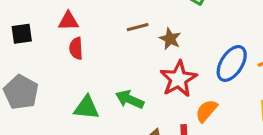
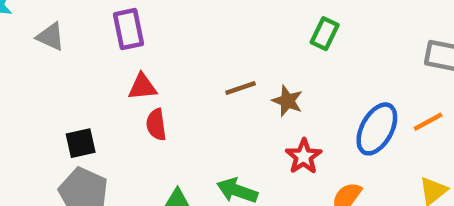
black square: (22, 34) -> (81, 143), moved
red star: (178, 79) -> (304, 156), size x0.7

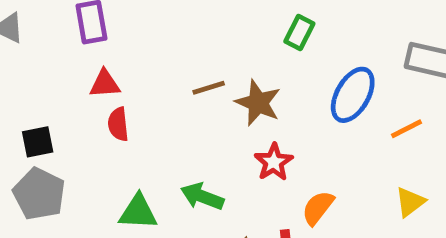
brown star: (287, 101) -> (258, 103), size x1.4
blue ellipse: (377, 129) -> (353, 95), moved

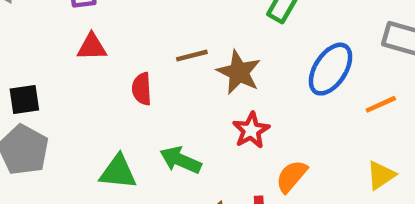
red semicircle: (118, 124) -> (142, 89), moved

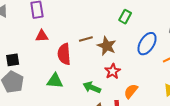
red semicircle: (142, 89) -> (64, 54), size x1.5
green arrow: (181, 160) -> (92, 87), moved
green triangle: (118, 172) -> (55, 81), moved

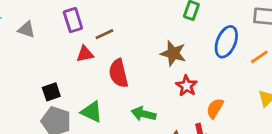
brown line: (86, 39) -> (104, 34), moved
green triangle: (55, 81) -> (92, 112), moved, turned 30
green arrow: (92, 87) -> (144, 114), moved

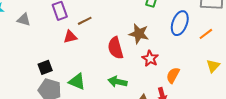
red semicircle: (118, 73) -> (116, 48), moved

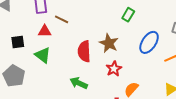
brown line: (85, 21) -> (62, 19), turned 40
black square: (45, 67) -> (18, 42), moved
green triangle: (77, 82) -> (43, 55), moved

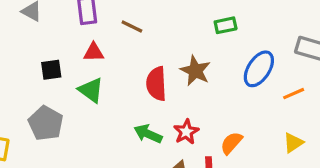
green rectangle: (128, 15) -> (226, 25), turned 48
brown line: (62, 19) -> (132, 26), moved
red star: (114, 69) -> (186, 132), moved

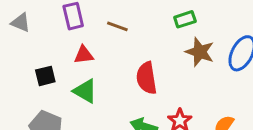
green rectangle: (226, 25) -> (185, 19), moved
brown star: (195, 71) -> (200, 52), moved

